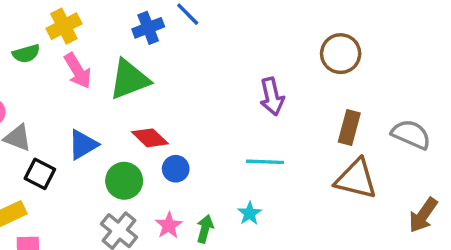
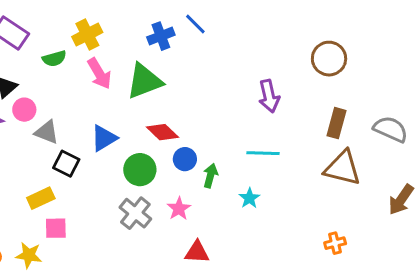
green arrow: (205, 229) -> (210, 176), moved

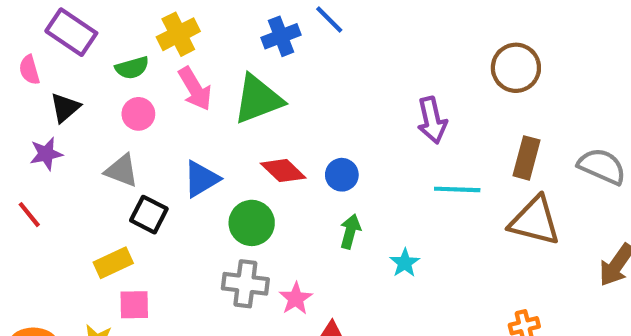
pink circle: (24, 110) -> (138, 114), moved
cyan line: (263, 153) -> (457, 189), moved
blue circle: (185, 159) -> (342, 175), moved
pink star: (179, 209) -> (296, 298), moved
gray cross: (135, 213) -> (245, 284), turned -32

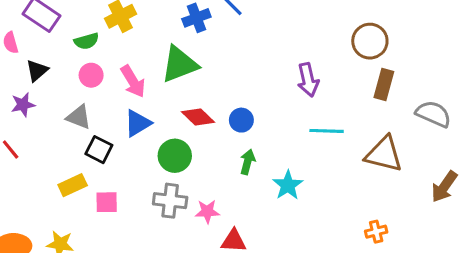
pink arrow: (195, 89) -> (133, 81), moved
brown rectangle: (526, 158) -> (384, 84), moved
cyan star: (405, 263) -> (288, 185), size x1.4
pink star: (296, 298) -> (207, 211), turned 30
pink square: (134, 305) -> (107, 202), moved

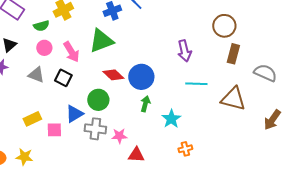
blue circle: (241, 120) -> (141, 77), size x1.6
blue triangle: (138, 123) -> (74, 114), moved
black square: (99, 150) -> (63, 78), moved
orange cross: (376, 232) -> (185, 149), moved

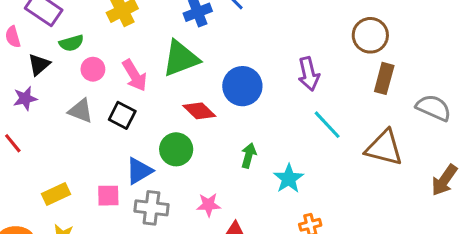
green semicircle: (41, 26) -> (71, 43), moved
blue circle: (141, 77) -> (242, 86), moved
cyan line: (196, 84) -> (327, 125), turned 45
yellow rectangle: (32, 119) -> (56, 194), moved
gray cross: (95, 129) -> (151, 208), moved

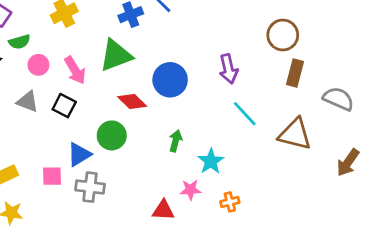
pink star: (209, 205) -> (190, 190), moved

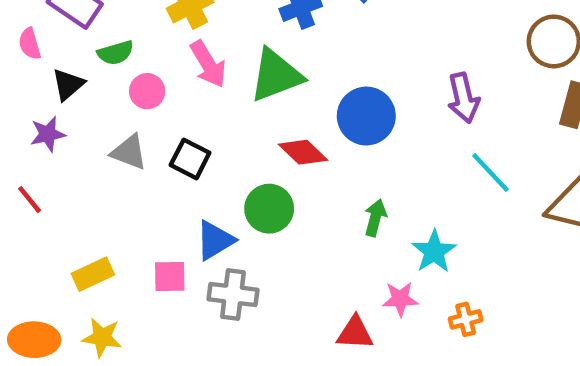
pink arrow: (75, 70) -> (208, 64), moved

